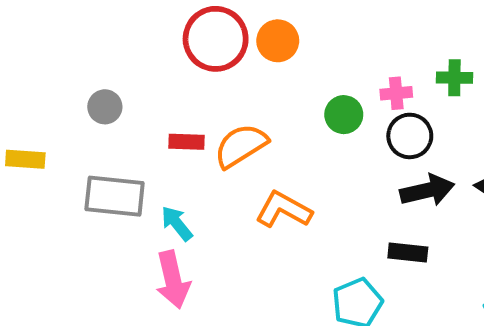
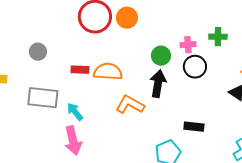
orange semicircle: (241, 146) -> (108, 72), turned 36
black arrow: (427, 190) -> (158, 84), moved, turned -68

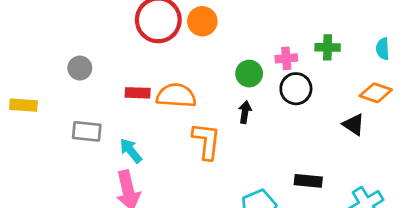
black arrow: (158, 84) -> (245, 112), size x0.6
gray rectangle: (43, 98) -> (87, 131), size x0.7
orange L-shape: (130, 105) -> (206, 141), turned 68
black rectangle: (194, 127) -> (308, 181), moved

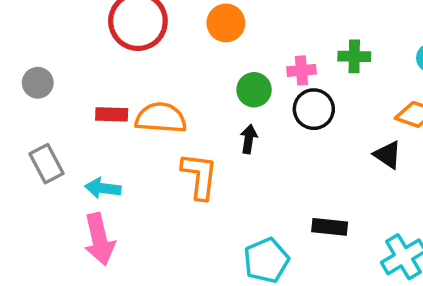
orange circle: (202, 21) -> (226, 23), moved
gray rectangle: (87, 131) -> (47, 164), turned 56
cyan arrow: (131, 151) -> (103, 188), turned -44

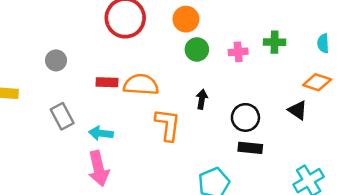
green circle: (254, 90) -> (197, 49), moved
black circle: (314, 109) -> (245, 117), moved
black rectangle: (330, 227) -> (250, 148), moved

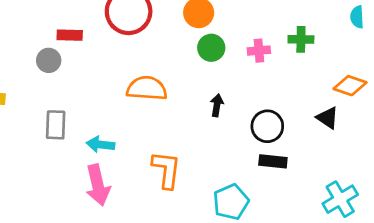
cyan semicircle: (323, 43) -> (357, 17), moved
red rectangle: (107, 82) -> (70, 35), moved
gray rectangle: (62, 116) -> (56, 125), turned 30
orange L-shape: (168, 125) -> (166, 170), moved

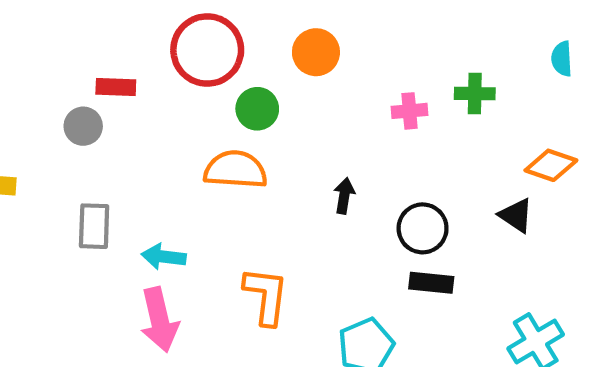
green circle: (211, 48) -> (257, 109), moved

